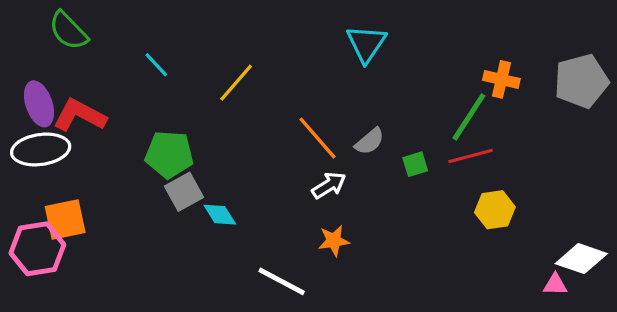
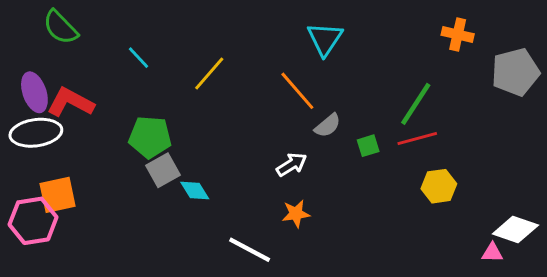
orange cross: (501, 79) -> (458, 35), moved
orange line: (317, 138) -> (297, 91), moved

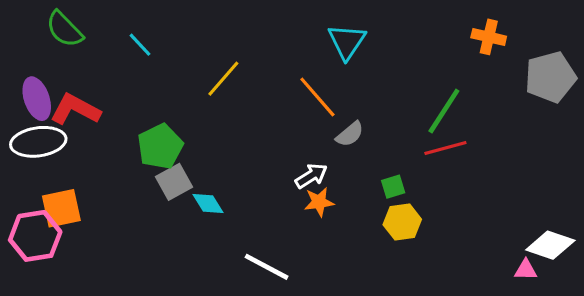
cyan line: (138, 58) -> (140, 45), moved
green pentagon: (150, 137) -> (160, 146), turned -30
green square: (368, 146) -> (393, 187), moved
yellow hexagon: (439, 186) -> (402, 222), moved
orange star: (296, 214) -> (319, 202), moved

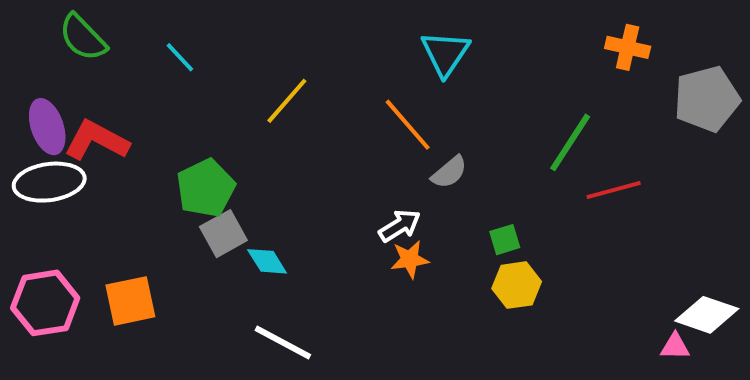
red line: (445, 148) -> (614, 190), moved
orange square: (61, 208) -> (130, 301), moved
white line: (267, 267) -> (283, 343), moved

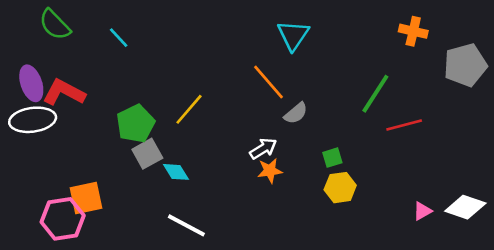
yellow line: (287, 101) -> (189, 109), moved
pink hexagon: (45, 303) -> (63, 219), moved
pink triangle: (675, 346) -> (422, 211), moved, turned -30

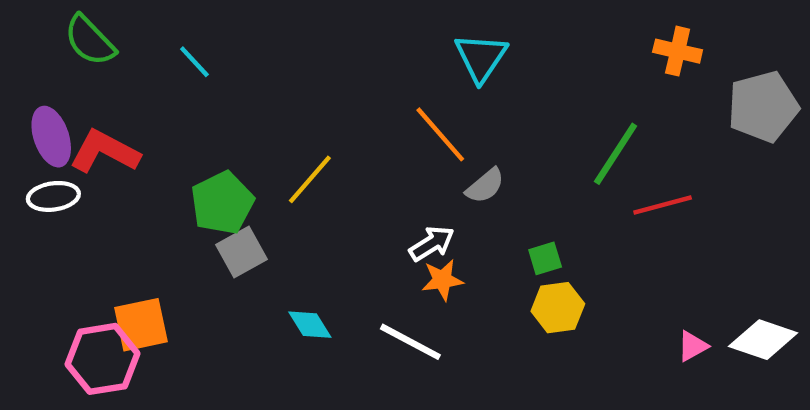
white ellipse: (33, 120) -> (53, 196), size x0.7
cyan diamond: (176, 172) -> (310, 325), moved
white line: (186, 225) -> (410, 342), moved

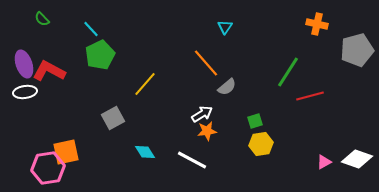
green semicircle: (90, 40) -> (42, 19), size x0.6
cyan triangle: (481, 57) -> (225, 27), size x0.6
green pentagon: (222, 203) -> (100, 55), moved

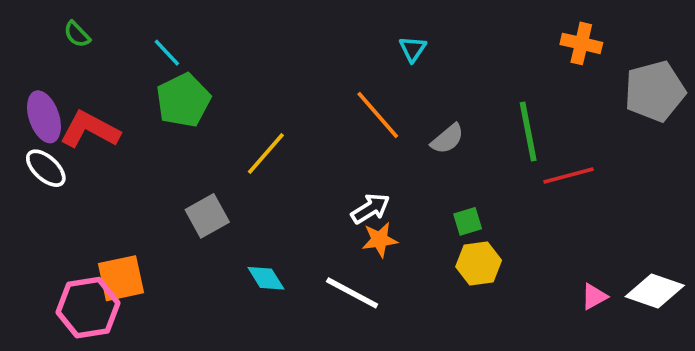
green line: (288, 72) -> (528, 131), turned -44
gray semicircle: (227, 87) -> (447, 139), moved
white ellipse: (25, 92) -> (46, 168), turned 50

